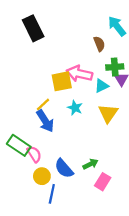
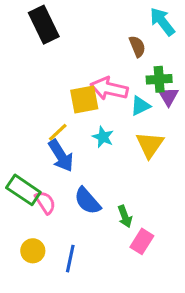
green arrow: (90, 164) -> (125, 216), turned 96
blue semicircle: (64, 168) -> (87, 201), moved
yellow circle: (42, 176) -> (33, 251), moved

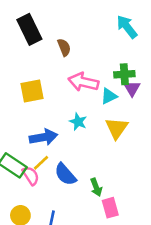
brown semicircle: (137, 46) -> (64, 47), moved
yellow square: (84, 100) -> (32, 91), moved
yellow line: (58, 132) -> (41, 163), moved
blue arrow: (61, 156) -> (44, 137), turned -68
pink rectangle: (142, 241) -> (110, 208), turned -48

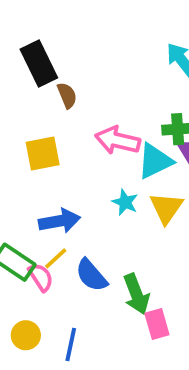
brown semicircle: (64, 47) -> (67, 95), moved
cyan triangle: (109, 96) -> (155, 161), size x1.5
cyan star: (78, 122) -> (125, 202), moved
green arrow: (96, 187) -> (136, 294), size x1.5

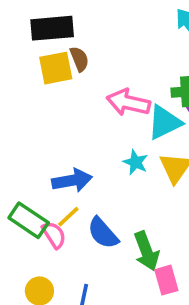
black rectangle: (39, 64) -> (52, 28), turned -69
yellow square: (43, 154) -> (56, 68), moved

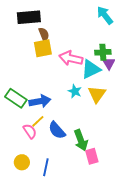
yellow square: (56, 68) -> (43, 48), moved
green rectangle: (29, 220) -> (16, 98), moved

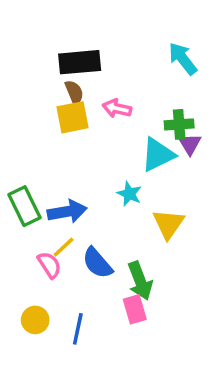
black rectangle: (29, 17) -> (80, 62), moved
pink arrow: (71, 58) -> (117, 108), moved, size x0.7
yellow triangle: (97, 94) -> (168, 224), moved
green rectangle: (16, 98) -> (24, 206), turned 30
pink rectangle: (92, 156) -> (135, 309), moved

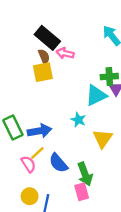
black rectangle: (80, 62) -> (47, 38), turned 45
pink arrow: (117, 108) -> (65, 53), moved
yellow circle: (35, 320) -> (30, 196), moved

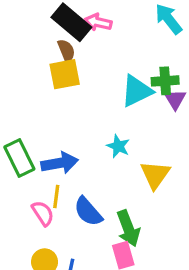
pink arrow: (65, 53) -> (98, 22), moved
cyan triangle: (96, 95) -> (137, 91), moved
yellow line: (37, 153) -> (56, 197), turned -40

